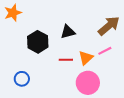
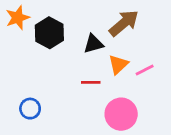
brown arrow: (109, 26) -> (124, 23), moved
black hexagon: (38, 42) -> (49, 33), moved
orange triangle: (86, 58) -> (118, 64), moved

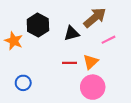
orange star: (18, 18) -> (14, 41), moved, turned -30
orange triangle: (118, 64) -> (91, 62), moved
pink line: (145, 70) -> (108, 40), moved

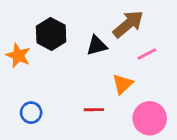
red line: (70, 63) -> (94, 110), moved
pink circle: (93, 87) -> (150, 118), moved

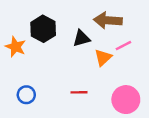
brown arrow: (128, 24) -> (108, 20), turned -136
orange triangle: (123, 84) -> (103, 58), moved

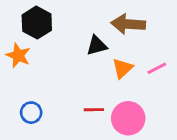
black hexagon: (43, 29) -> (37, 23), moved
pink line: (123, 46) -> (157, 68), moved
pink circle: (126, 100) -> (128, 118), moved

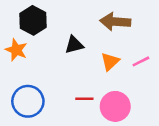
black triangle: (97, 45) -> (74, 45), moved
blue circle: (31, 113) -> (28, 101), size x1.6

